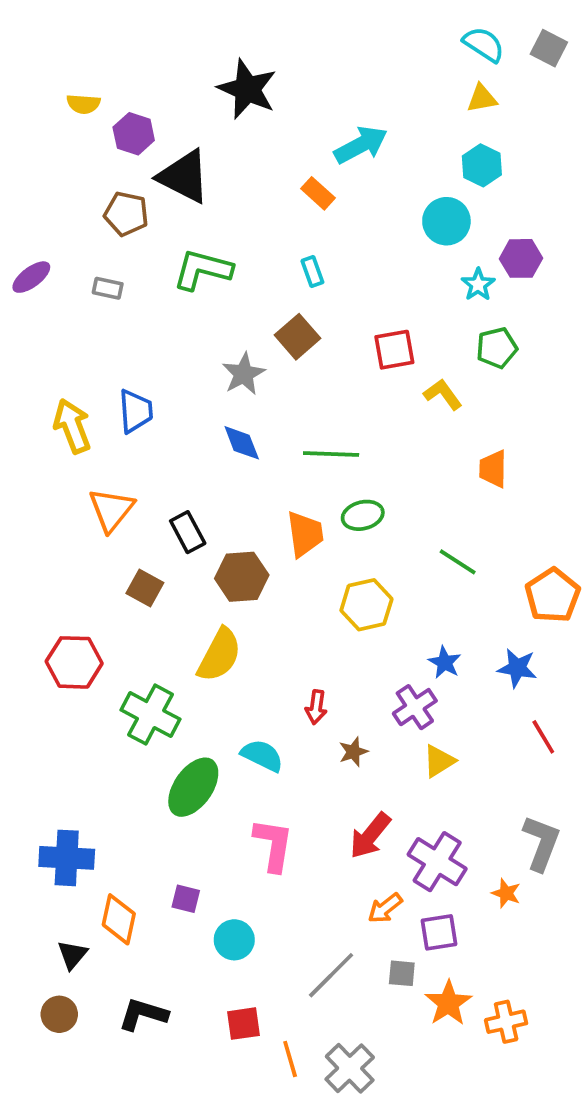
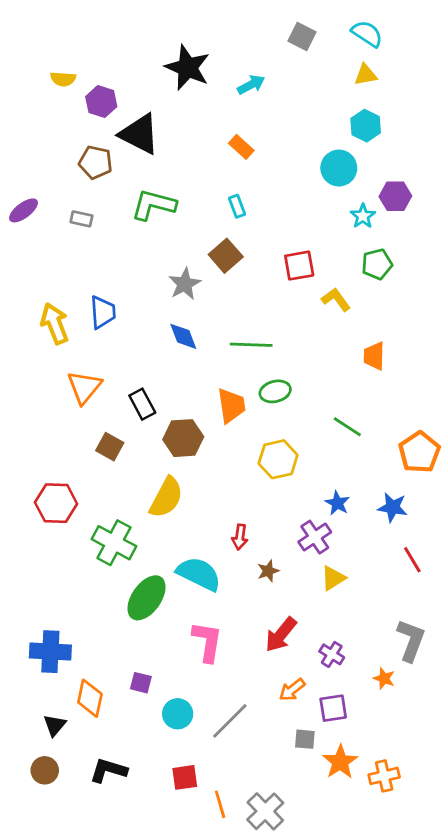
gray square: (549, 48) -> (302, 37), moved
cyan arrow: (361, 145) -> (251, 85), moved, size x0.7
cyan semicircle: (262, 756) -> (199, 574), size x1.4
purple cross: (437, 862) -> (332, 654), size x0.6
gray line: (331, 975) -> (230, 721), moved

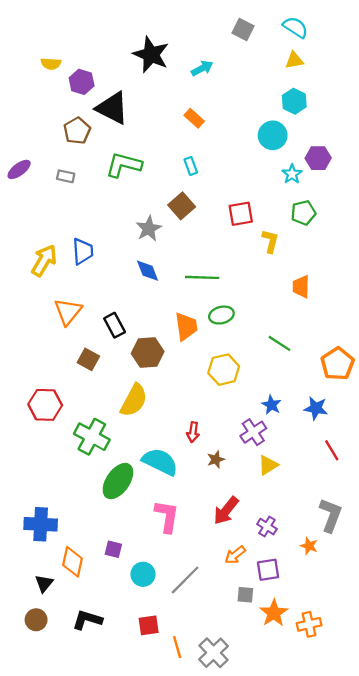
brown pentagon: (96, 162) -> (77, 131), turned 30
yellow L-shape: (336, 300) -> (270, 241), turned 50
yellow arrow: (55, 324) -> (44, 260), turned 52

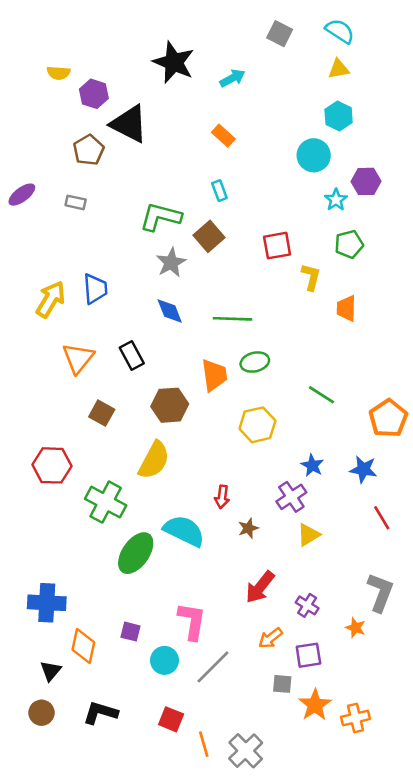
green L-shape: (124, 165) -> (161, 217), moved
orange trapezoid: (301, 287) -> (346, 308), moved
black rectangle: (115, 325) -> (132, 355), moved
pink L-shape: (167, 516) -> (192, 621), moved
red square: (149, 625) -> (171, 719), turned 30

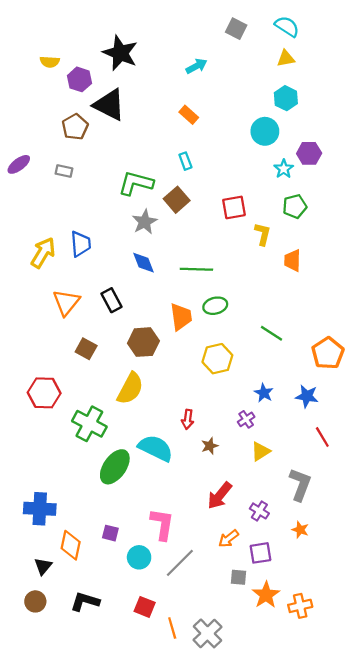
black star: (174, 62) -> (120, 53), moved
purple cross: (291, 497) -> (246, 419), size x0.7
gray L-shape: (380, 592) -> (300, 484), moved

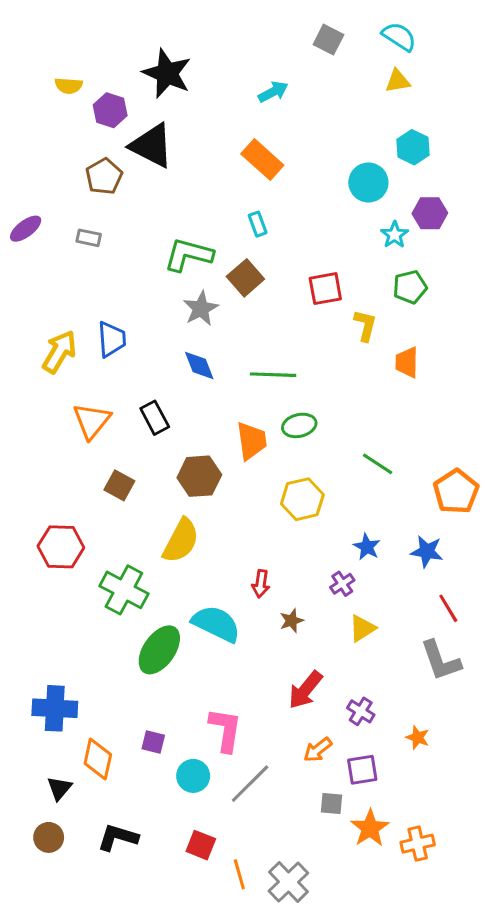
cyan hexagon: (286, 98) -> (413, 147), moved
orange rectangle: (189, 115) -> (262, 159), size x1.5
gray L-shape: (300, 484) -> (441, 661), moved, turned 140

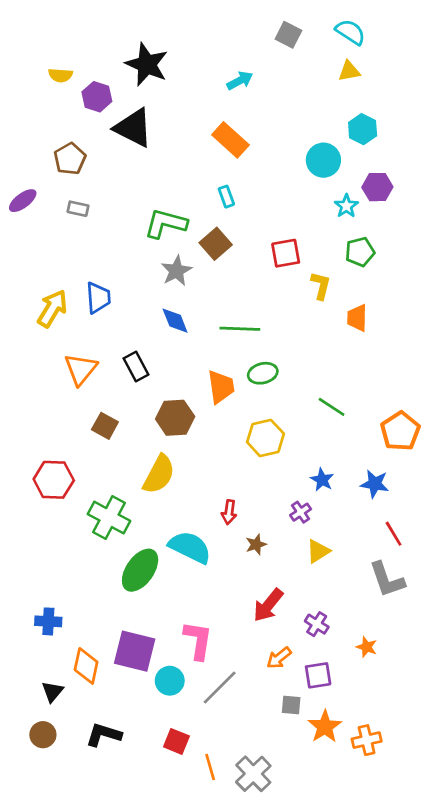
brown pentagon: (104, 176) -> (70, 159), moved
blue cross: (55, 708) -> (48, 621), size x0.7
purple square: (153, 742) -> (135, 651), size x2.0

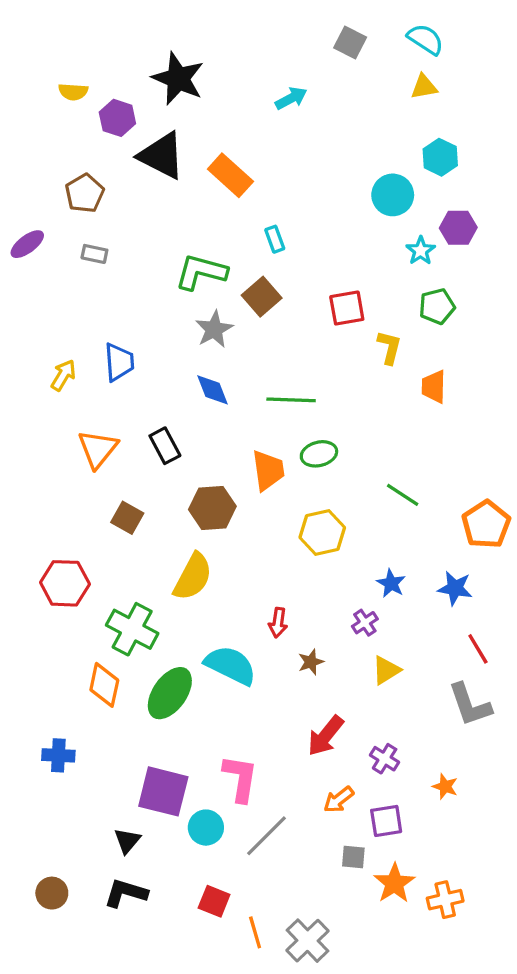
orange rectangle: (230, 140) -> (230, 175), moved
yellow arrow: (52, 308) -> (63, 375), size x0.7
orange diamond: (86, 666) -> (104, 685), moved
black triangle: (52, 692) -> (127, 841), moved

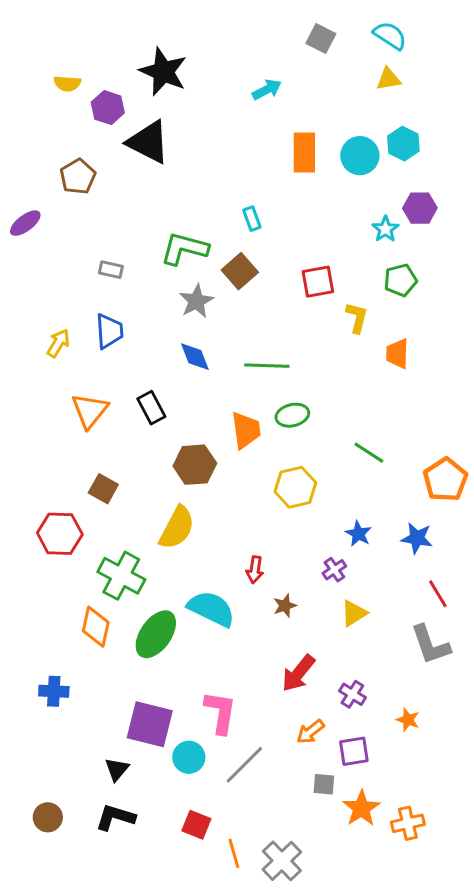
orange rectangle: (230, 175) -> (304, 153), moved, turned 48
cyan circle: (393, 195) -> (360, 156), moved
gray rectangle: (94, 254) -> (111, 270), moved
brown square: (127, 518) -> (103, 489), moved

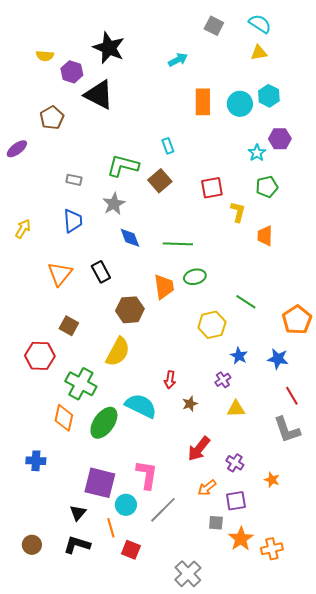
gray star: (196, 301) -> (114, 204), moved
yellow arrow: (58, 343) -> (23, 229), moved
yellow hexagon: (295, 487) -> (212, 325), moved
yellow triangle: (354, 613) -> (236, 409), turned 30
orange line: (234, 853) -> (111, 528), moved

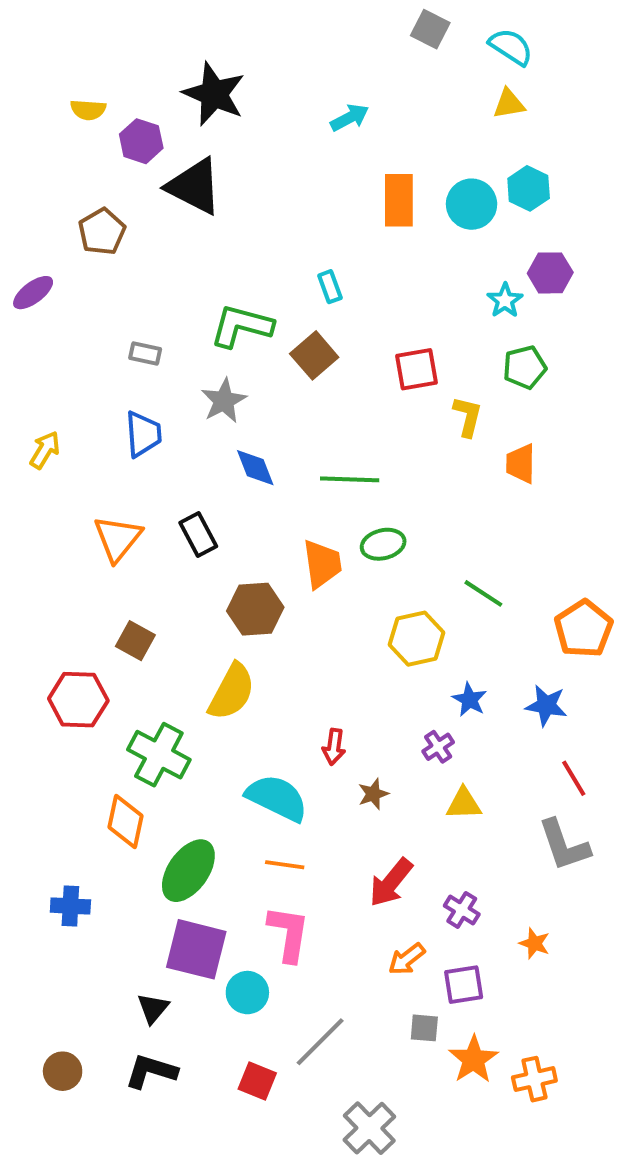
gray square: (214, 26) -> (430, 29), moved
green ellipse: (104, 423) -> (188, 871), moved
gray line: (163, 510) -> (320, 1042), moved
orange line: (111, 528) -> (285, 865), moved, turned -66

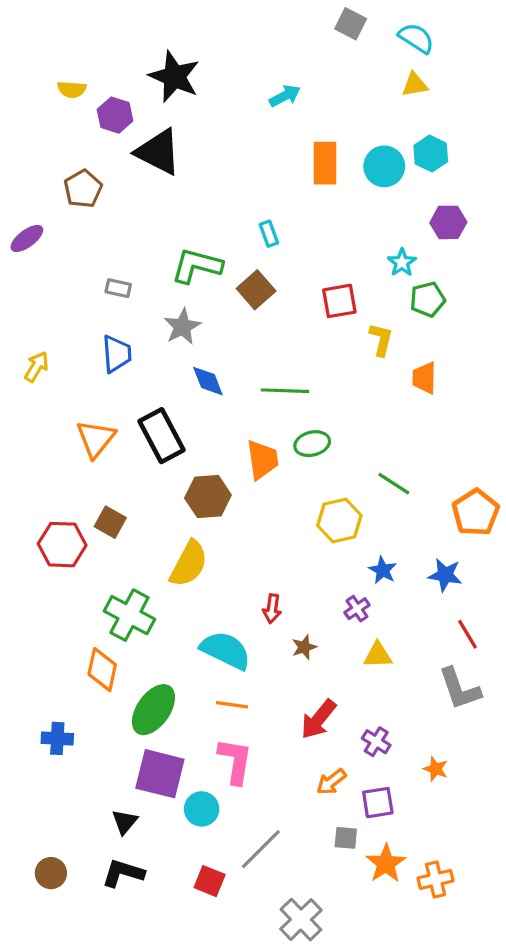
cyan star: (505, 300) -> (402, 263), moved
black rectangle: (198, 534) -> (161, 436), size x1.5
red hexagon: (78, 700) -> (62, 545), moved

